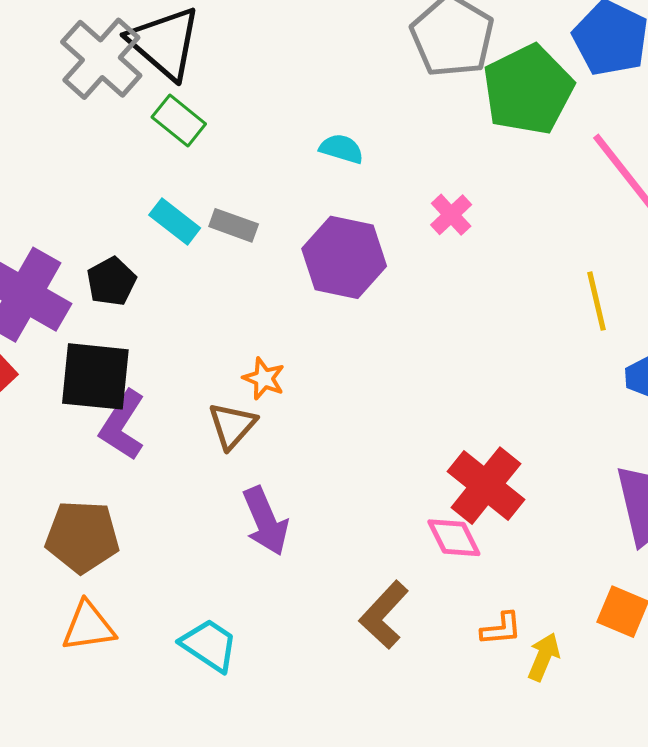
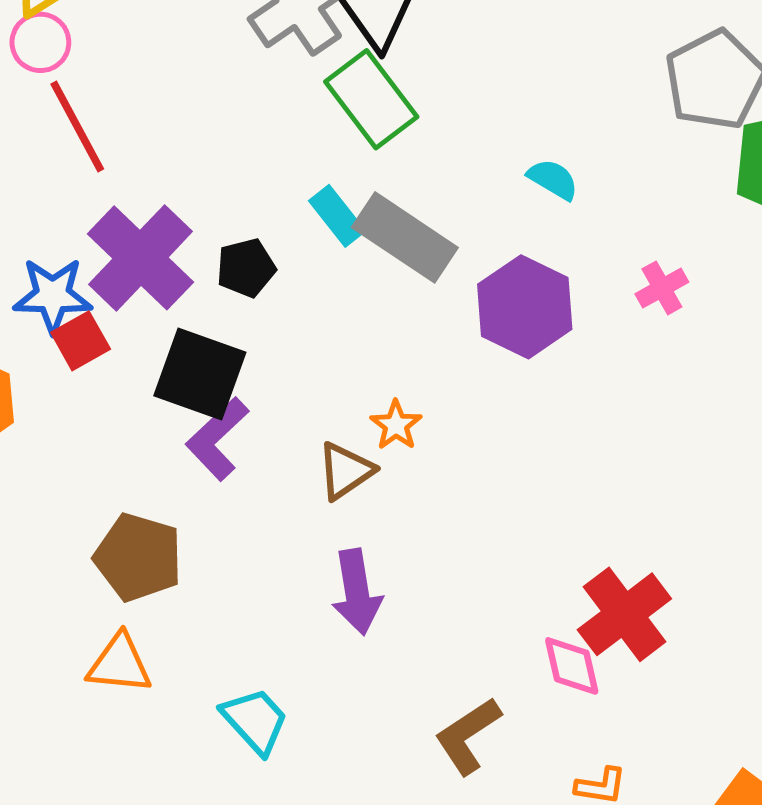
green rectangle: (179, 120) -> (371, 99), size x1.5
gray rectangle: (234, 225) -> (405, 237), size x1.8

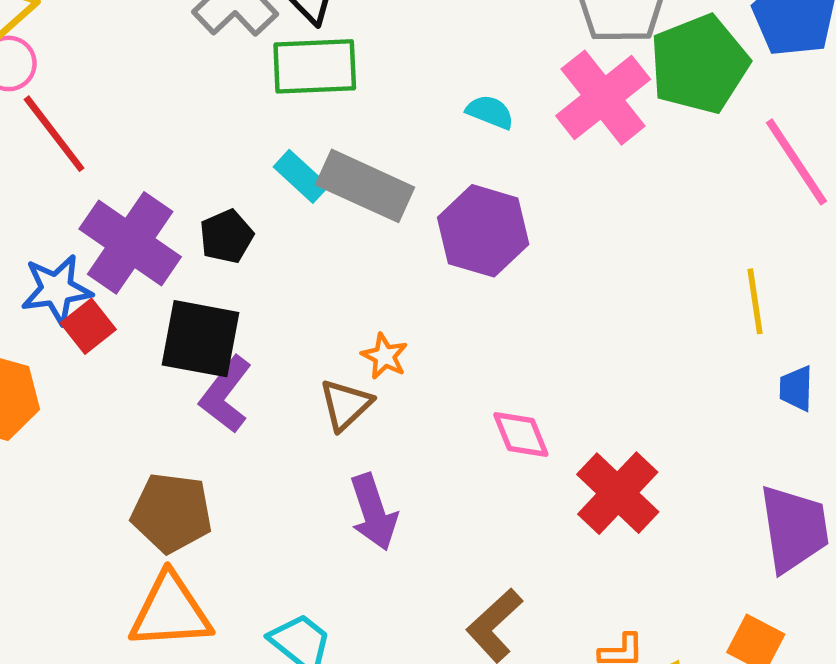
green rectangle: (371, 99) -> (315, 66), turned -46
pink cross: (662, 288) -> (603, 98), moved, size x2.0
orange triangle: (119, 664) -> (170, 611), size x1.4
pink diamond: (572, 666) -> (521, 435), moved

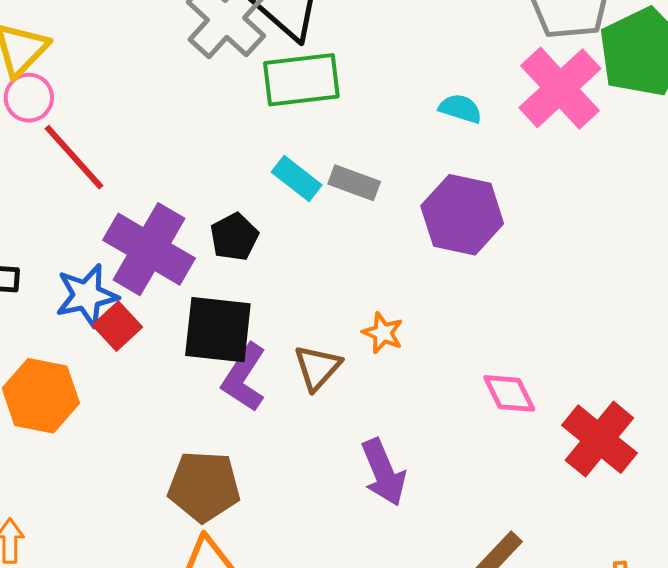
gray rectangle: (365, 186) -> (354, 183), size x0.6
brown triangle: (346, 405) -> (317, 367), moved

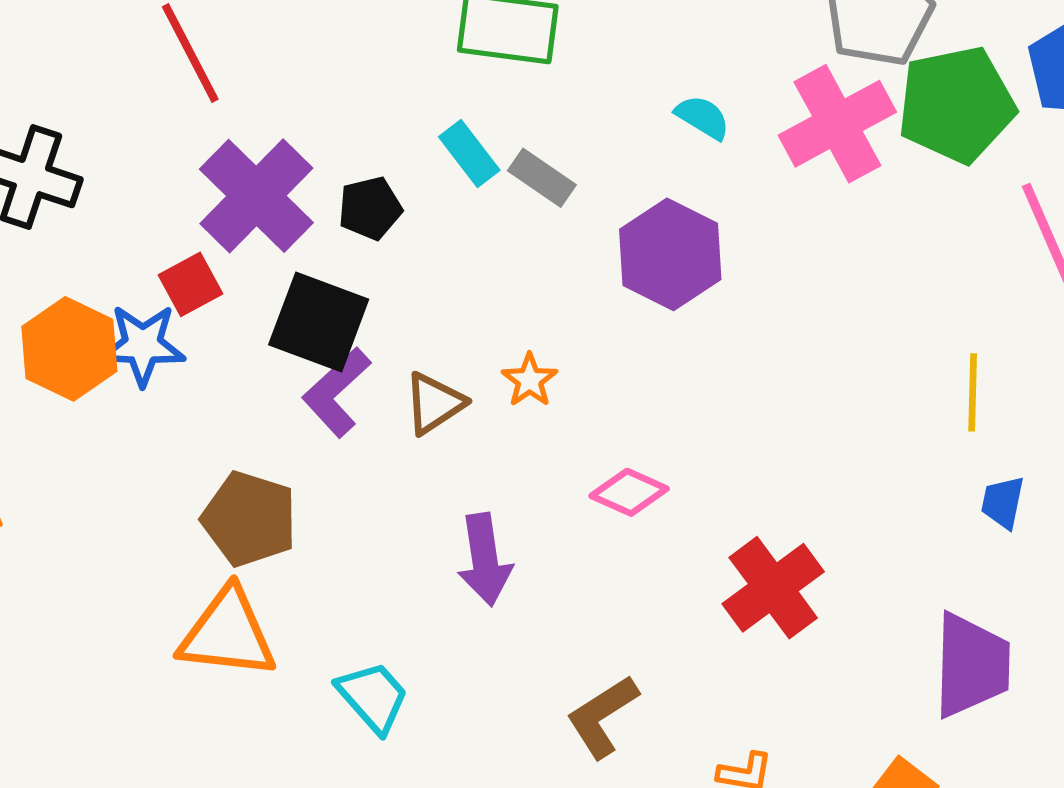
blue star: (87, 296) -> (143, 345), moved
pink diamond: (509, 393) -> (629, 492), moved, turned -54

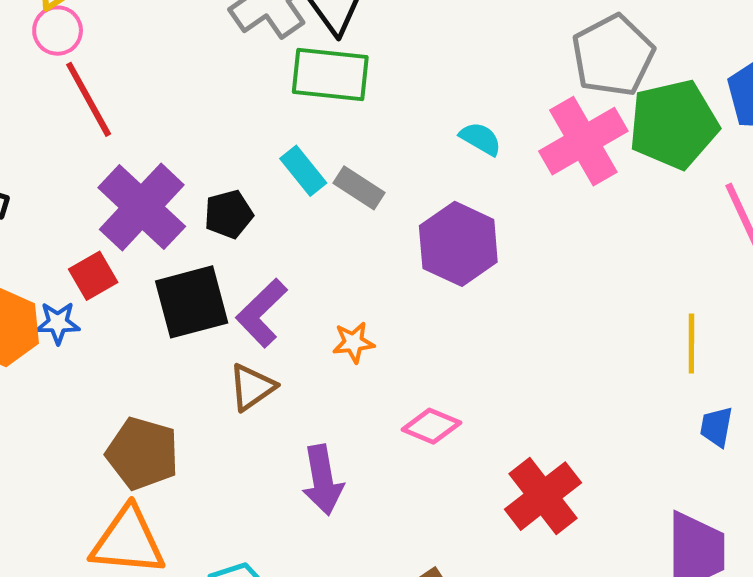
black square: (319, 322) -> (192, 302), turned -34
blue star: (143, 345) -> (58, 323), size x0.7
orange star: (530, 380) -> (353, 342), turned 30
purple L-shape: (336, 392) -> (262, 313), moved
brown triangle: (434, 403) -> (252, 387), moved

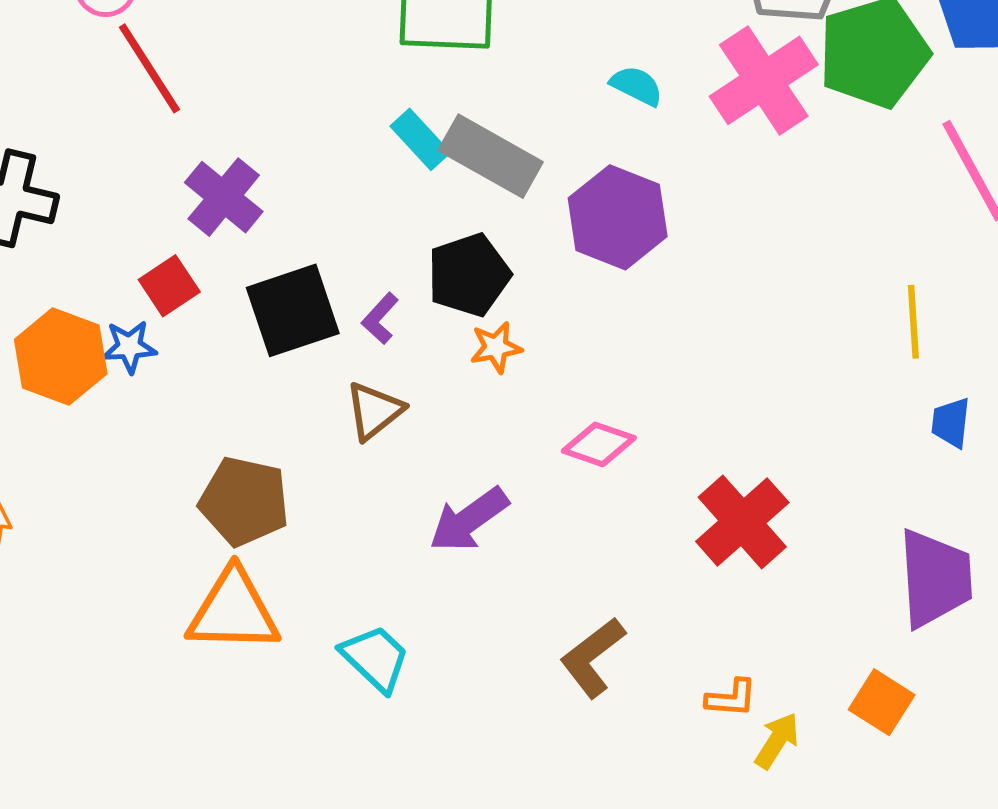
gray rectangle: (359, 188) -> (491, 156), size x1.6
purple cross: (142, 207) -> (224, 197), size x0.7
black pentagon: (229, 214) -> (469, 275), moved, size x1.4
purple L-shape: (262, 313) -> (380, 318), size x0.6
purple arrow: (323, 480) -> (469, 520), turned 68

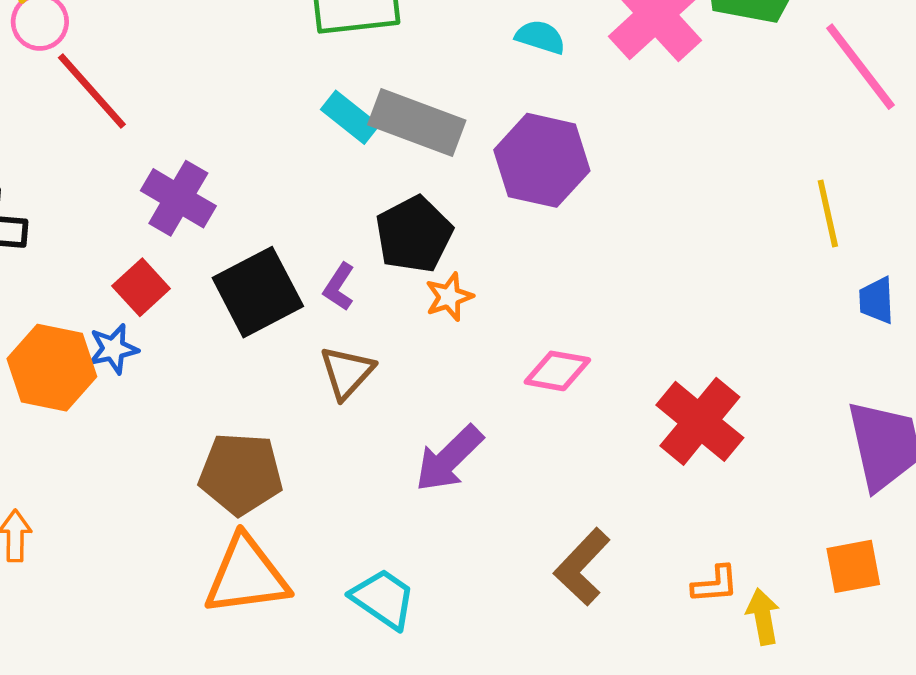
orange square: (882, 702) -> (853, 566), turned -34
yellow arrow: (777, 741) -> (763, 617), turned -34

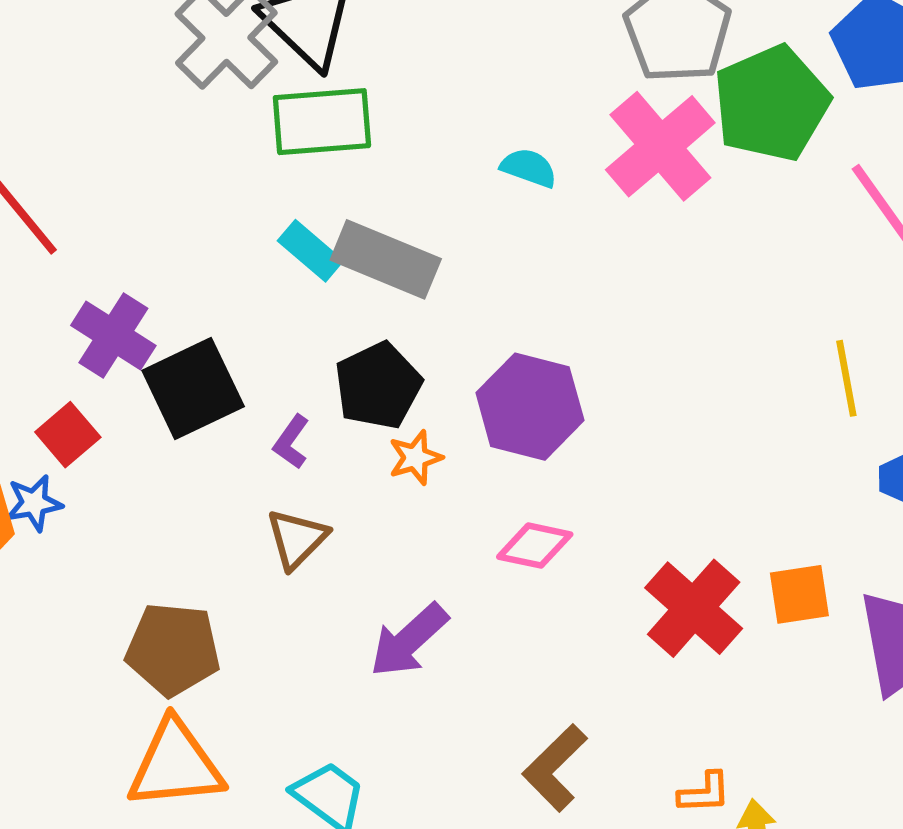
purple hexagon: (542, 160) -> (530, 407), moved
black square: (258, 292) -> (193, 388), moved
orange square: (853, 566) -> (799, 594), moved

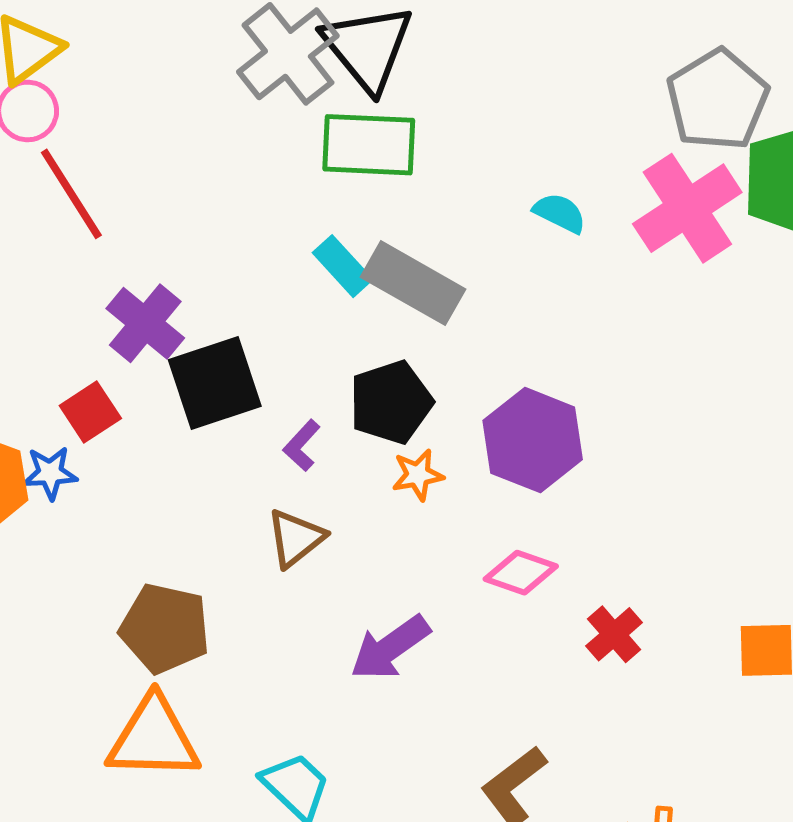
red cross: (694, 608) -> (614, 634), moved, size x0.6

